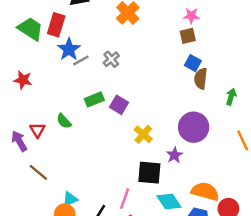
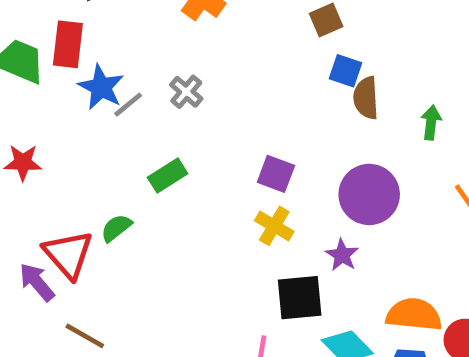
purple square: (119, 105) -> (276, 174), moved
green semicircle: (64, 121) -> (116, 228), turned 105
red triangle: (37, 130) -> (68, 254), size x1.6

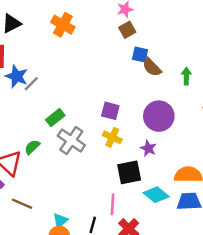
gray cross: (186, 92) -> (71, 141), moved, size x1.6
brown semicircle: (366, 98) -> (152, 67), turned -35

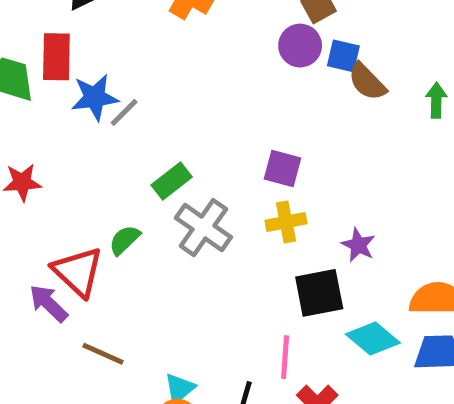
blue star: (17, 76) -> (95, 97), turned -30
purple circle: (159, 116) -> (300, 46), moved, size x0.7
yellow cross: (112, 137) -> (286, 222), turned -36

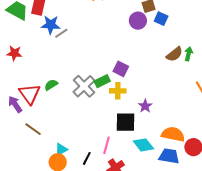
blue square: (343, 56) -> (161, 19), moved
brown semicircle: (367, 82) -> (174, 54), moved, turned -96
green rectangle: (172, 181) -> (102, 81), moved

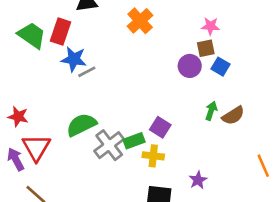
red star: (14, 53) -> (18, 117), moved
green arrow: (189, 54) -> (211, 111), moved
green semicircle: (51, 85) -> (81, 125), moved, size x1.6
purple star: (145, 106) -> (198, 180), moved

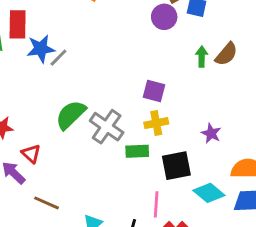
green rectangle: (134, 141) -> (137, 151), moved, turned 36
red triangle: (36, 148) -> (31, 154), size x0.6

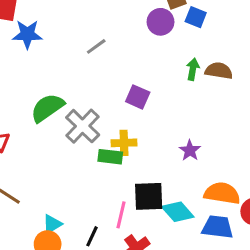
brown semicircle: (226, 54) -> (219, 71), turned -130
gray line: (58, 58) -> (96, 46), moved
yellow cross: (156, 123) -> (124, 143), moved
black square: (176, 166) -> (149, 196), moved

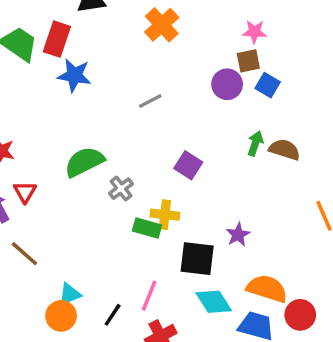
gray cross: (83, 126) -> (121, 189), size x0.6
black square: (149, 196) -> (197, 259), moved

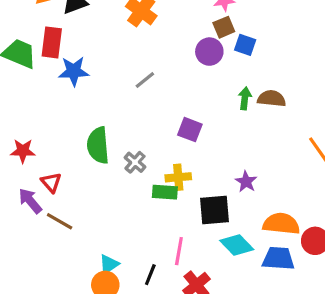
green semicircle: (84, 162) -> (98, 145), turned -57
brown line: (24, 254) -> (60, 221), moved

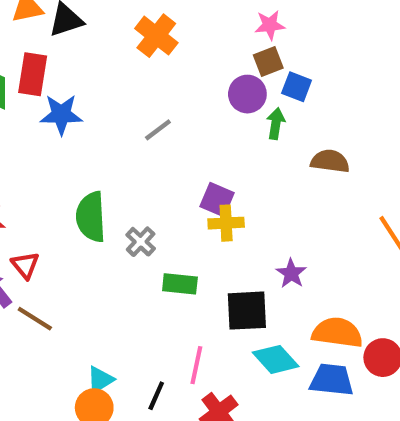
green arrow: (245, 98) -> (276, 124), moved
yellow cross: (178, 177) -> (226, 223), moved

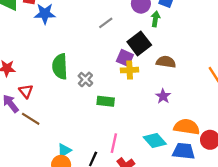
gray line: (158, 130) -> (106, 23), moved
brown semicircle: (330, 161) -> (166, 62), moved
black square: (247, 311) -> (139, 43), moved, turned -35

